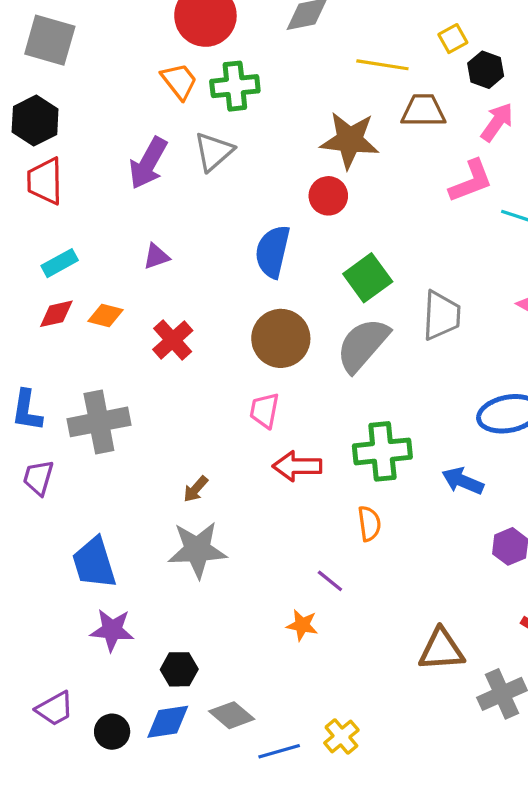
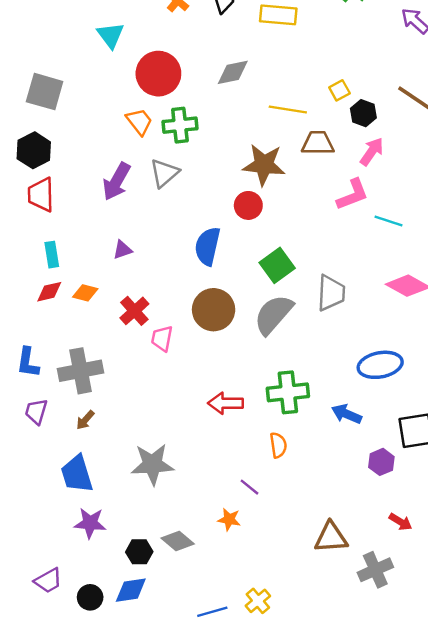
cyan rectangle: (60, 263) -> (52, 255), turned -70
pink trapezoid: (264, 410) -> (162, 338), moved
brown arrow: (196, 489) -> (85, 420), moved
gray diamond: (232, 715) -> (178, 541), moved

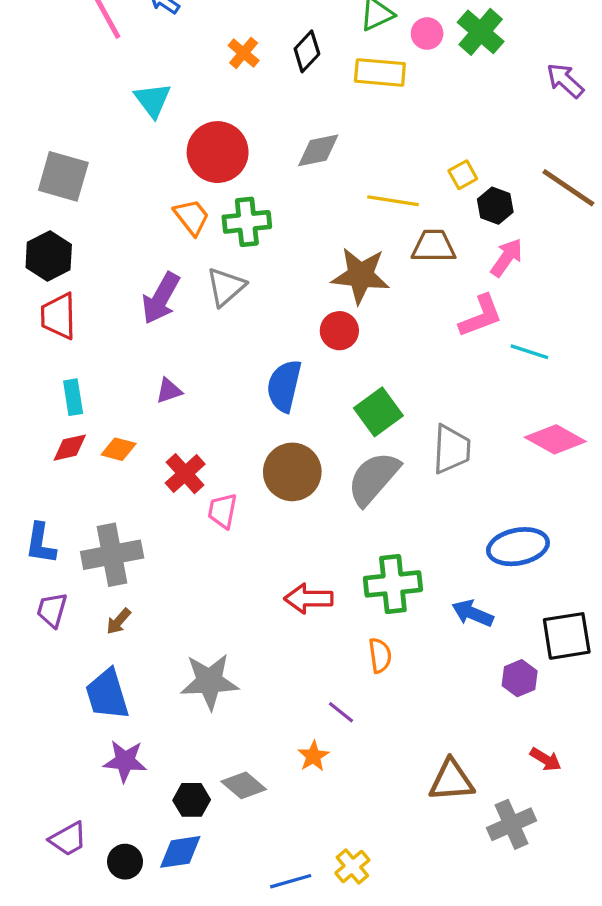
orange star: (229, 519) -> (313, 756), turned 30

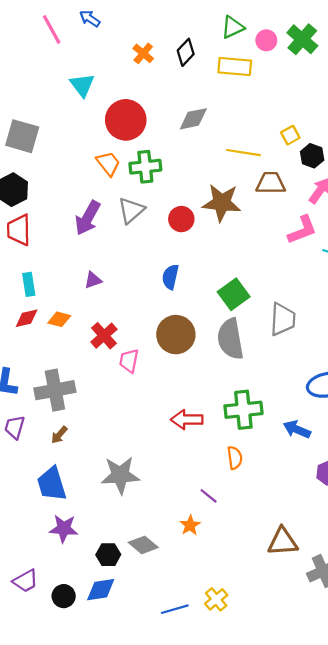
red circle: (339, 331) -> (181, 219), moved
blue semicircle: (284, 386) -> (170, 277), size x0.7
gray semicircle: (373, 478) -> (230, 339), turned -51

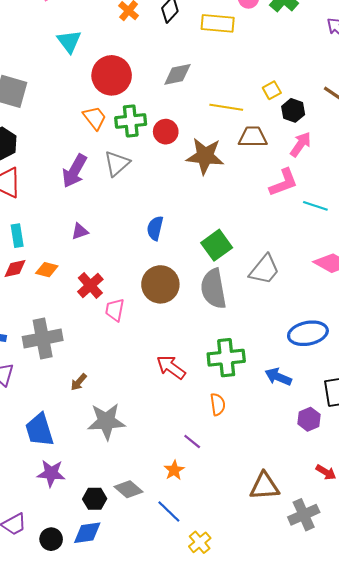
red circle: (181, 219) -> (166, 132), moved
gray trapezoid: (283, 319) -> (264, 270), turned 36
red arrow: (187, 420) -> (171, 367), turned 36
brown arrow: (59, 435) -> (79, 382), moved
blue line: (175, 609) -> (169, 512), moved, turned 60

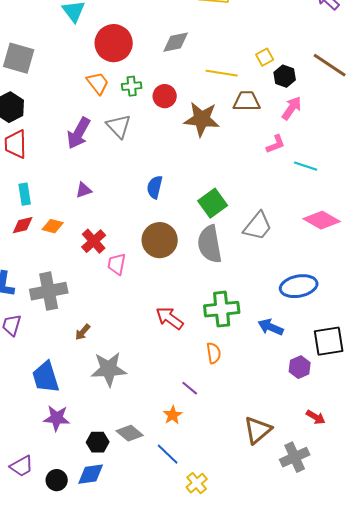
green cross: (131, 121) -> (132, 86), size x0.7
gray triangle: (117, 163) -> (119, 126), turned -32
pink L-shape: (284, 183) -> (276, 144), size x0.7
brown triangle: (264, 486) -> (258, 430), turned -36

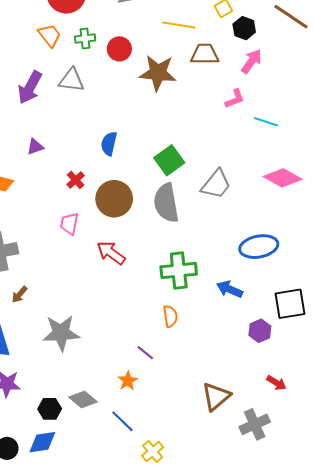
gray triangle: (119, 126) -> (71, 80), turned -40
red cross: (94, 241) -> (76, 180), moved, size x0.7
red arrow: (170, 318) -> (111, 253), moved
brown arrow: (83, 332) -> (19, 294), moved

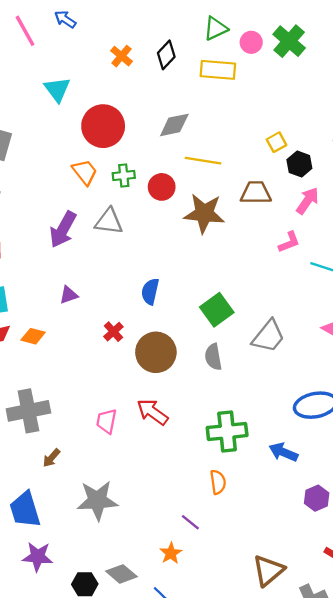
yellow line: (179, 25) -> (203, 161), moved
gray semicircle: (166, 203) -> (213, 357), size x0.6
pink trapezoid: (69, 224) -> (107, 421), moved

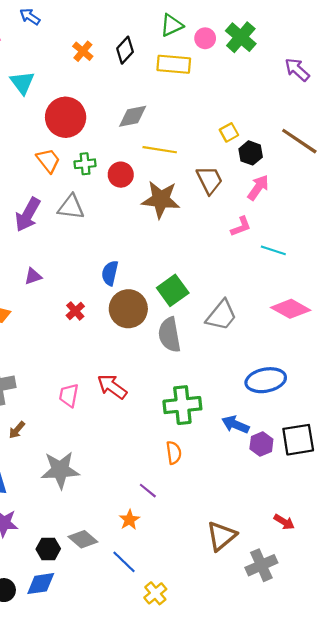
brown trapezoid: (256, 193) -> (209, 180), turned 64
brown circle: (156, 352) -> (128, 309), moved
gray semicircle: (213, 357) -> (169, 335), size x1.4
purple hexagon: (317, 498) -> (261, 444), moved

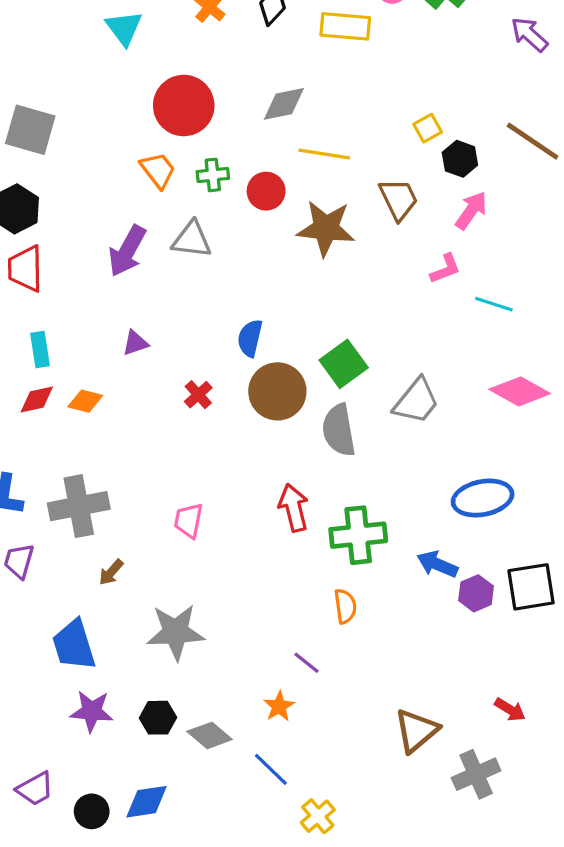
cyan triangle: (22, 83) -> (124, 28), moved
red arrow: (112, 387) -> (294, 508), moved, turned 40
black hexagon: (48, 549) -> (158, 718), moved

